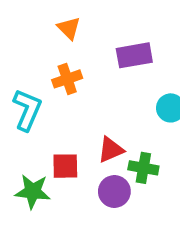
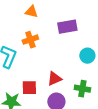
orange triangle: (69, 28) -> (31, 12), turned -32
green cross: (143, 168) -> (82, 89), moved

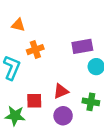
orange triangle: (31, 12) -> (18, 25), moved
purple rectangle: (67, 27) -> (82, 46), moved

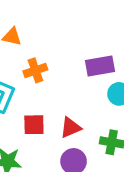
red square: (34, 101) -> (34, 125), moved

